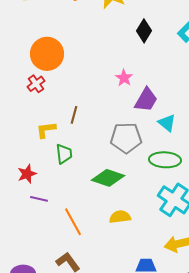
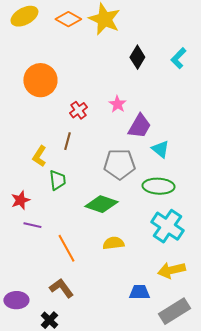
red cross: (36, 84) -> (78, 110), moved
yellow L-shape: (46, 130) -> (39, 156), turned -50

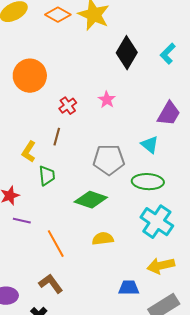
black diamond: (137, 57) -> (127, 53), size x1.4
purple trapezoid: (139, 126) -> (169, 114), moved

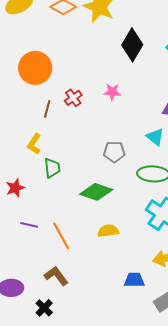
pink star: (107, 100) -> (112, 92), turned -30
brown line: (57, 137) -> (47, 109), moved
gray pentagon: (109, 160) -> (114, 152), size x0.7
purple line: (22, 221) -> (29, 225), moved

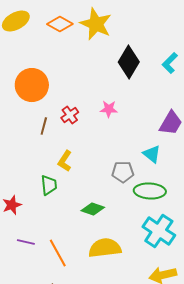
yellow L-shape: (34, 144) -> (65, 161), moved
gray pentagon: (114, 152) -> (123, 172), moved
green diamond: (96, 192) -> (93, 209), size x0.7
yellow semicircle: (108, 231) -> (105, 248), size x1.5

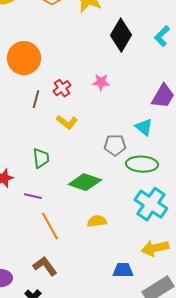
yellow L-shape: (65, 161) -> (67, 122), moved, turned -85
green diamond: (93, 209) -> (85, 182), size x1.4
purple line: (26, 242) -> (33, 196), moved
yellow semicircle: (105, 248) -> (97, 221), size x0.6

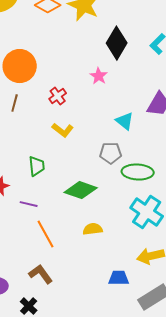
pink star: (101, 82) -> (99, 76), moved, turned 30
brown line: (36, 99) -> (15, 103), moved
cyan triangle: (144, 127) -> (125, 121), moved

